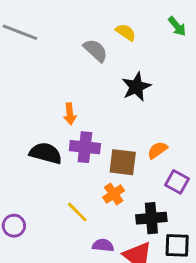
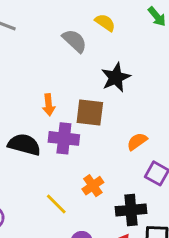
brown square: (123, 162) -> (90, 112), moved

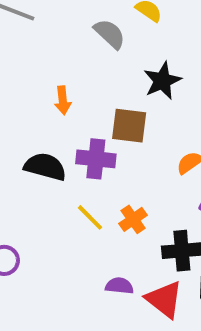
orange arrow: (49, 105) -> (63, 100), moved
yellow line: (56, 204) -> (90, 217), moved

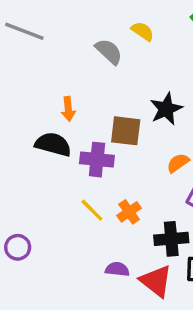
black star: (162, 81) -> (166, 109), moved
black semicircle: (45, 167) -> (53, 144), moved

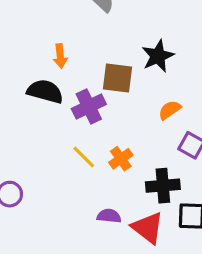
purple cross: (97, 160) -> (89, 107), turned -32

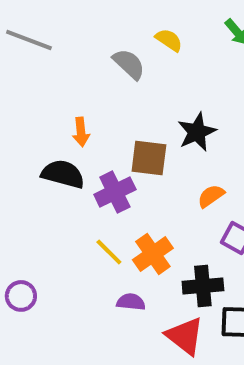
orange cross: (121, 159) -> (153, 254), size x1.4
purple semicircle: (109, 216) -> (131, 302), moved

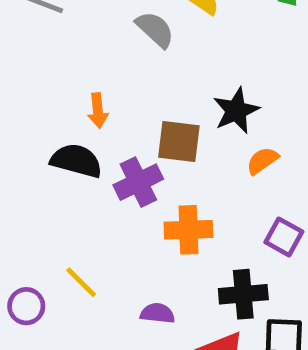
orange semicircle: (211, 196) -> (262, 161), moved
yellow line: (109, 252) -> (81, 282), moved
orange cross: (153, 254) -> (188, 230), moved, turned 33

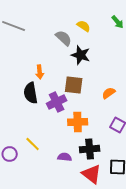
black star: (236, 111) -> (81, 55), moved, turned -30
black semicircle: (76, 161) -> (31, 93), turned -115
black cross: (243, 294) -> (90, 149), moved

